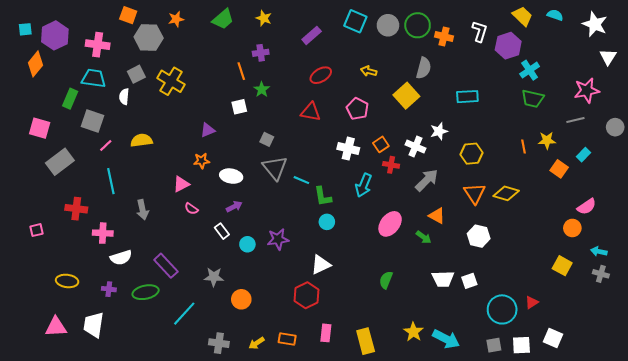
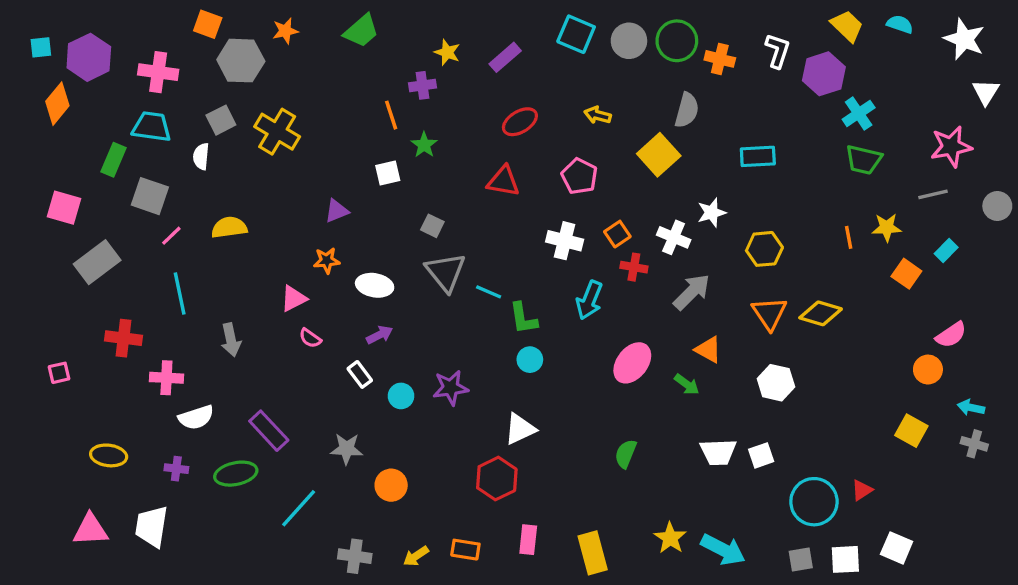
yellow star: (264, 18) -> (447, 52), moved

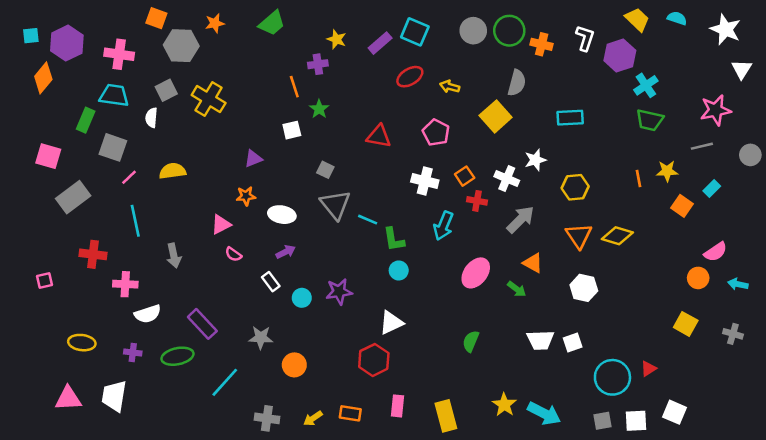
cyan square: (576, 34) -> (415, 32), moved
red ellipse: (520, 122) -> (410, 77), moved
cyan arrow: (971, 408) -> (738, 284), moved

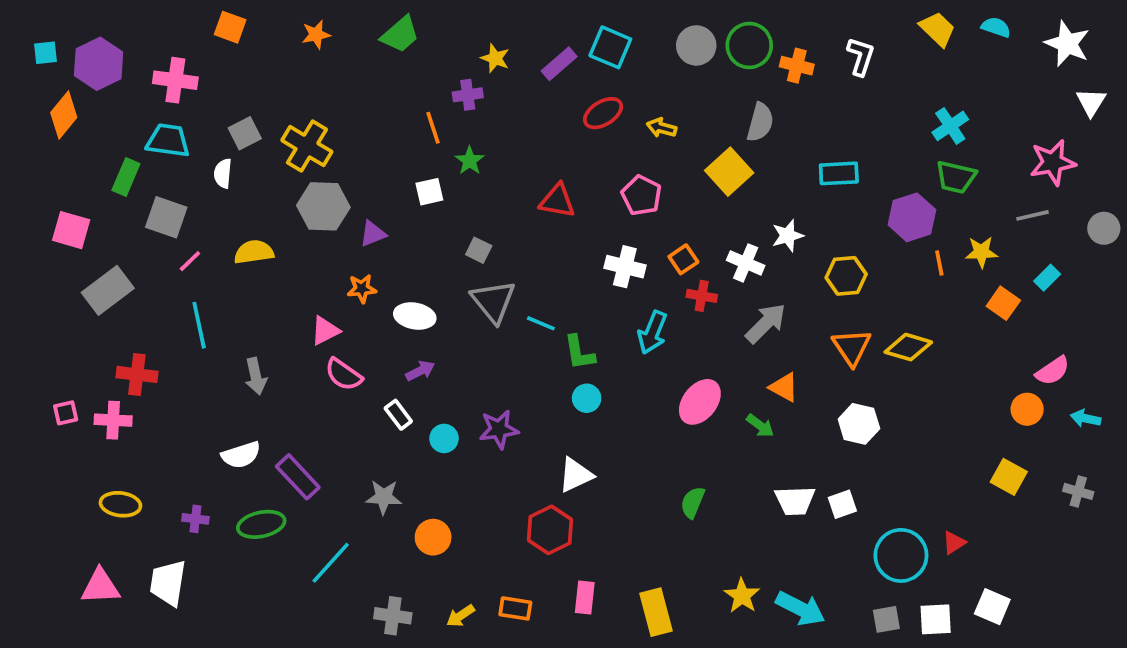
gray hexagon: (181, 46) -> (323, 206), moved
purple hexagon: (620, 56) -> (912, 217), moved
pink semicircle: (233, 254) -> (343, 374), size x1.5
pink cross: (125, 284) -> (113, 420), moved
white semicircle: (148, 314) -> (241, 455), moved

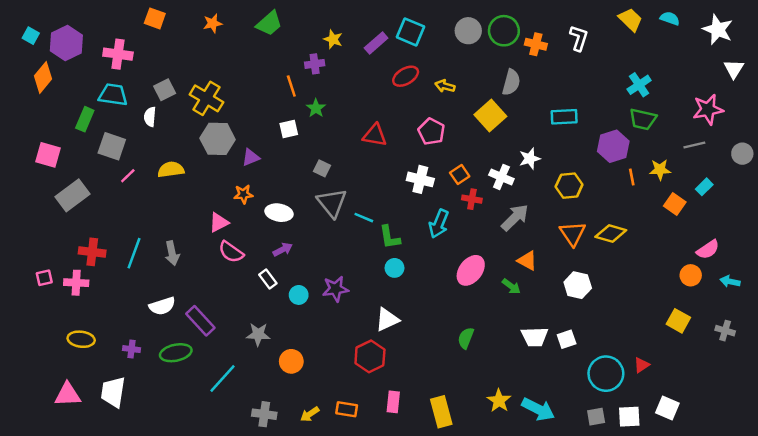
cyan square: (46, 53) -> (31, 36), turned 35
cyan line: (199, 325) -> (134, 253), moved, turned 32

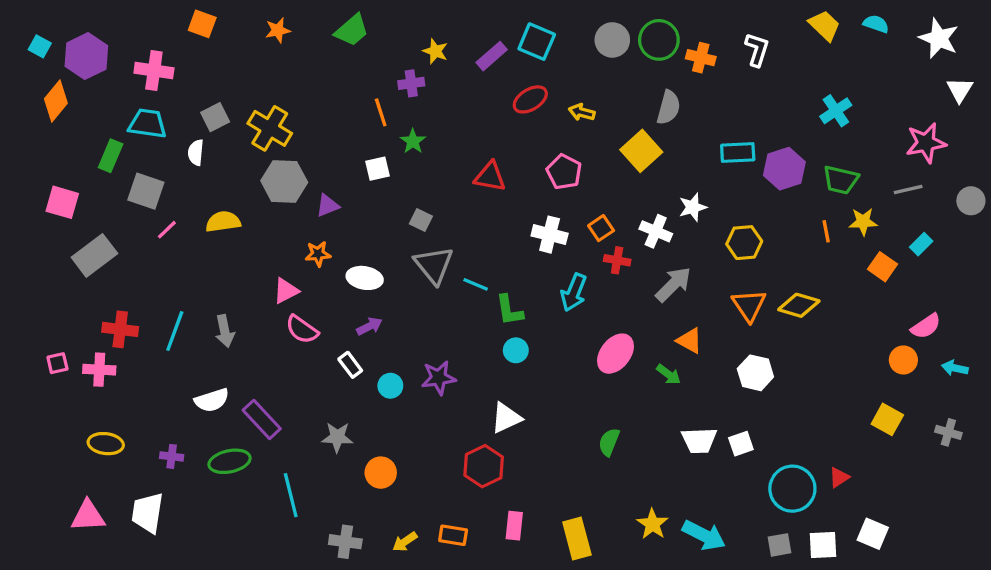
green trapezoid: (643, 119) -> (841, 180), moved
purple hexagon: (613, 146) -> (784, 169), moved
cyan line: (222, 379) -> (291, 495), turned -56

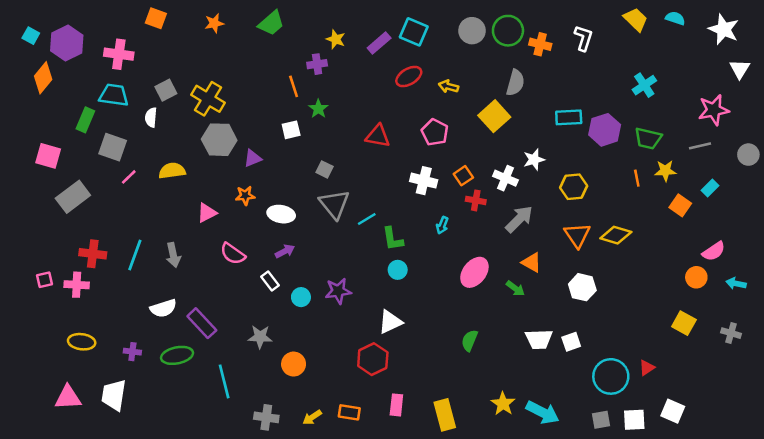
cyan line: (476, 284) -> (367, 219), turned -54
pink triangle: (286, 291) -> (207, 213), moved
cyan arrow: (574, 292) -> (442, 225), size x0.6

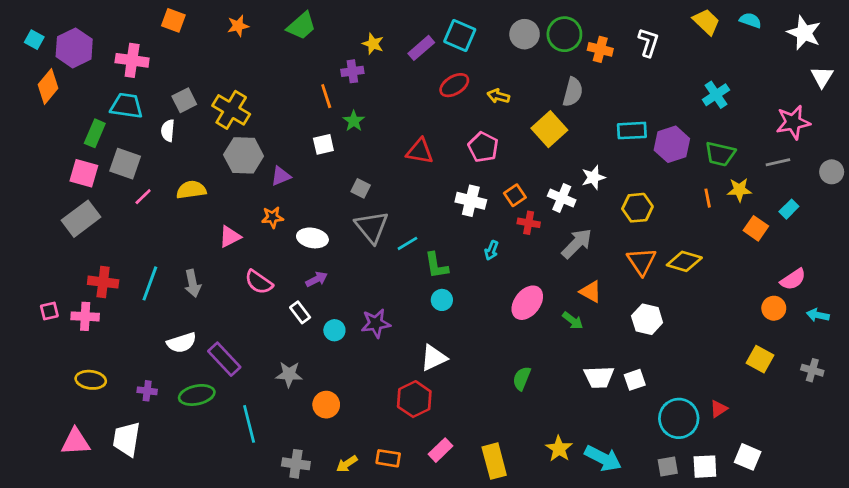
pink square: (48, 156) -> (84, 173), moved
pink rectangle: (396, 405) -> (441, 450), turned 40

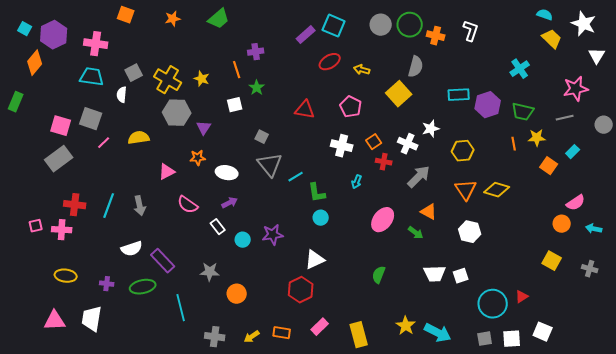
yellow trapezoid: (706, 22) -> (552, 39), moved
yellow star: (373, 44) -> (202, 79), moved
green rectangle: (95, 133) -> (16, 102), moved
purple triangle: (281, 176) -> (204, 128), turned -35

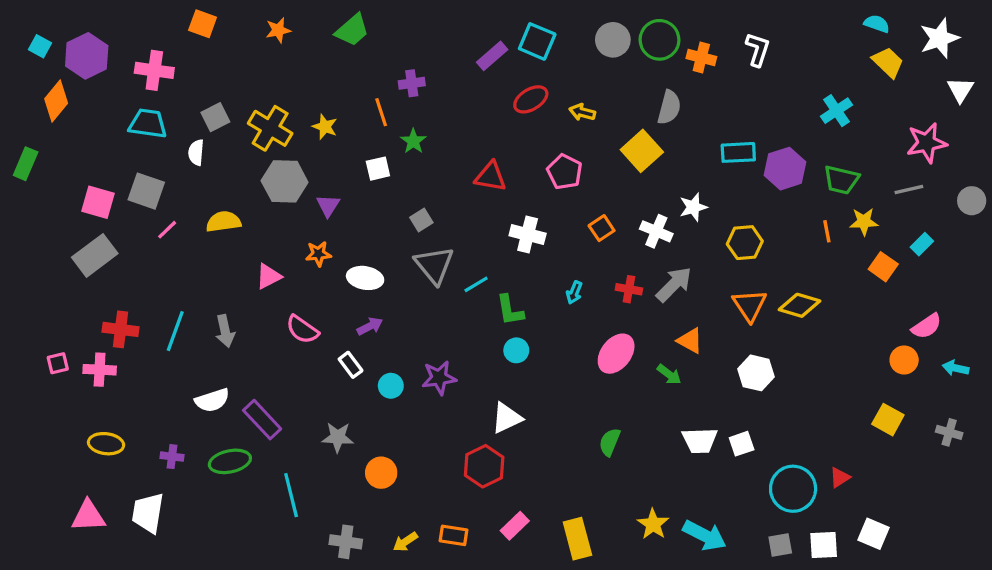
white star: (584, 24) -> (939, 38), turned 30
gray square: (262, 137) -> (421, 220), turned 32
white cross: (342, 146) -> (528, 235), moved
red cross: (384, 162) -> (629, 289), moved

